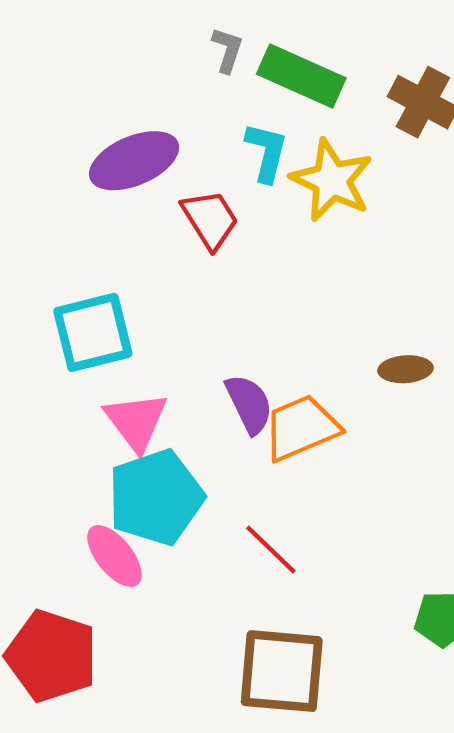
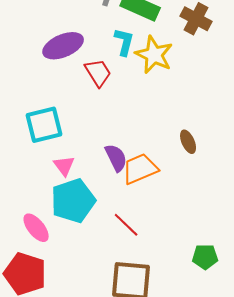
brown ellipse: (406, 369) -> (188, 142), turned 70
pink triangle: (136, 421) -> (64, 166), size x0.7
pink ellipse: (114, 556) -> (36, 228), moved

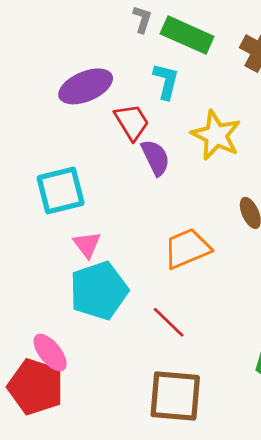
yellow star: (154, 55) -> (216, 135), moved
purple semicircle: (116, 158) -> (155, 158), moved
pink ellipse: (36, 228) -> (50, 353), moved

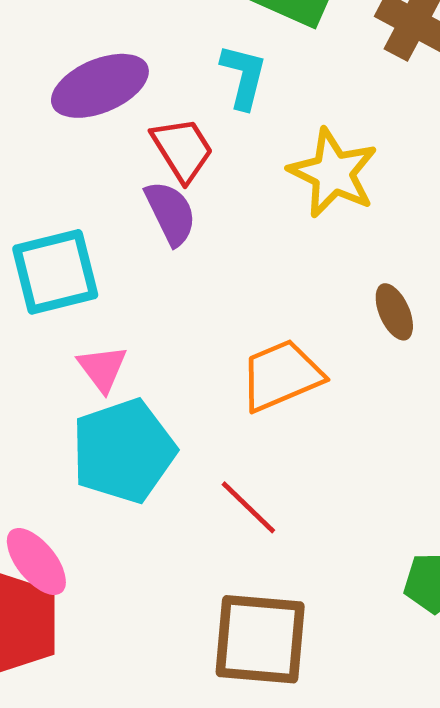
purple semicircle: (155, 158) -> (171, 213), moved

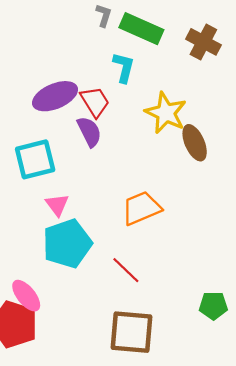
purple ellipse: (100, 86) -> (55, 96), moved
brown ellipse: (394, 312) -> (195, 143), moved, size x1.4

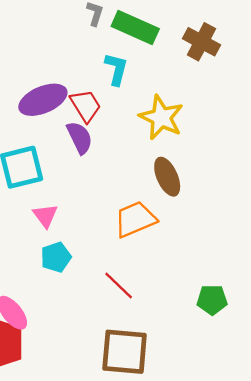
brown ellipse: (195, 143) -> (167, 177), moved
cyan pentagon: (67, 244) -> (56, 257), size x0.6
green pentagon: (213, 306) -> (212, 300), moved

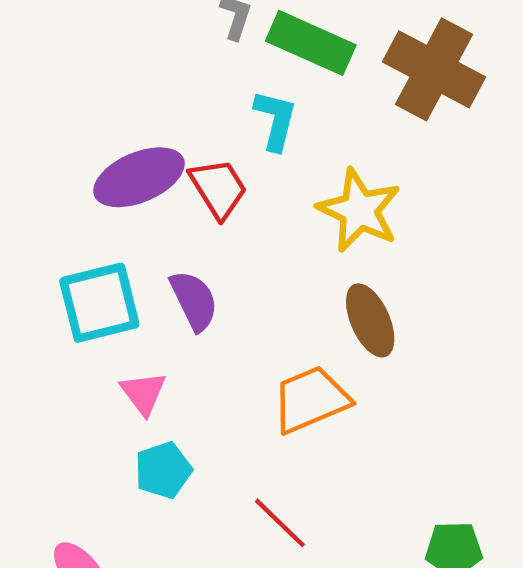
brown cross: (201, 42) -> (434, 69), size x1.4
purple semicircle: (80, 138) -> (194, 301), moved

